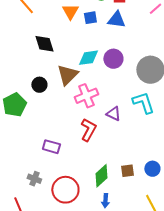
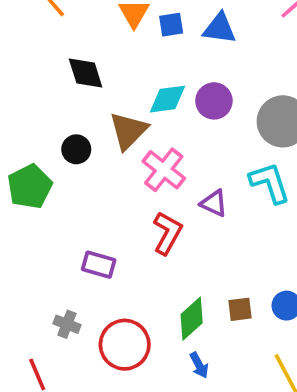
pink cross: (86, 96) -> (164, 170), turned -30
blue arrow: (105, 201) -> (199, 365), turned -32

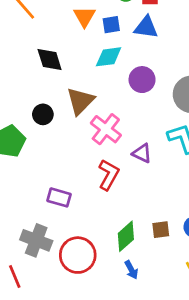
cyan diamond: (167, 99) -> (109, 57), moved
gray cross: (67, 324) -> (36, 240), size x1.6

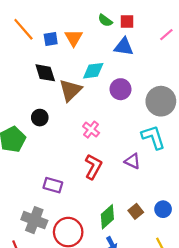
blue square: (111, 25) -> (51, 39), moved
brown triangle: (80, 101) -> (70, 90), moved
pink cross: (106, 129) -> (91, 130), size x0.7
purple triangle: (142, 153) -> (133, 161), moved
brown square: (161, 230) -> (136, 211), turned -32

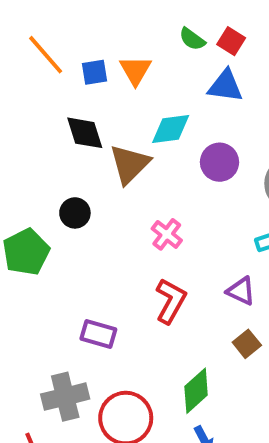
red square: (127, 22) -> (231, 41), turned 32
brown square: (136, 211) -> (247, 344), moved
gray cross: (34, 220) -> (65, 397), turned -35

